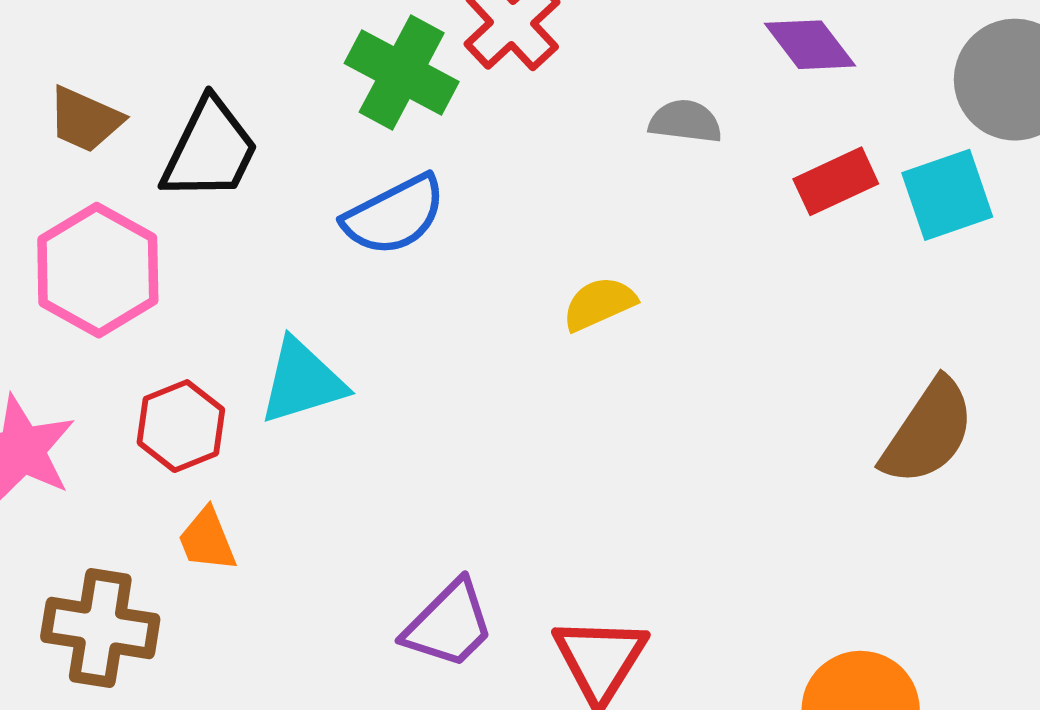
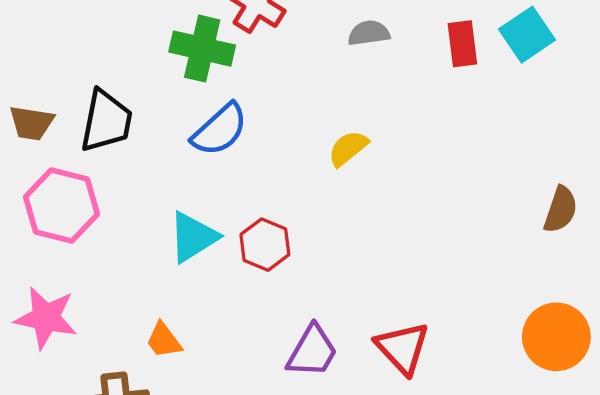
red rectangle: (836, 181) -> (462, 44), turned -57
red hexagon: (181, 426) -> (265, 245), moved
brown semicircle: (928, 432) -> (561, 210), moved, size x0.7

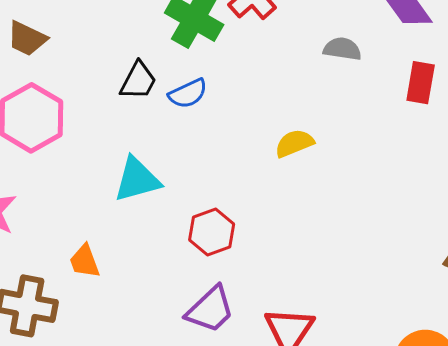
black trapezoid: (106, 121) -> (138, 81), moved, size x0.7
blue semicircle: (220, 130) -> (188, 94), size x0.7
red hexagon: (265, 245) -> (212, 232), moved

